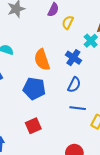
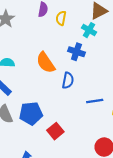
blue semicircle: (74, 85) -> (68, 80), moved
blue pentagon: (34, 89) -> (31, 113), moved

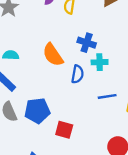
cyan cross: (89, 30) -> (100, 62), moved, turned -32
red square: (55, 131) -> (64, 130), turned -35

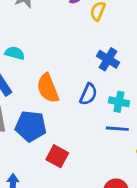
orange semicircle: (53, 55) -> (48, 88), moved
cyan cross: (100, 62) -> (119, 102), moved

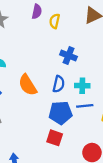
blue pentagon: (31, 126) -> (60, 113), moved
red square: (57, 156) -> (55, 138), moved

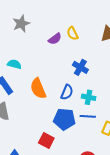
purple semicircle: (37, 12) -> (55, 39), moved, turned 32
yellow semicircle: (55, 21) -> (72, 33), turned -48
red square: (55, 138) -> (46, 140), moved

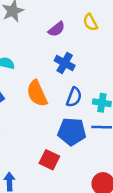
yellow semicircle: (72, 33) -> (90, 22), moved
blue cross: (80, 67) -> (65, 63), moved

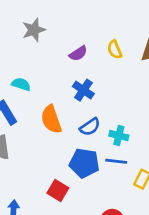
blue semicircle: (74, 97) -> (90, 127), turned 30

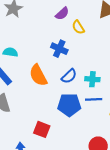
yellow semicircle: (115, 50) -> (78, 27), moved
purple semicircle: (78, 53) -> (62, 14), moved
red square: (58, 191) -> (42, 129), moved

